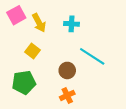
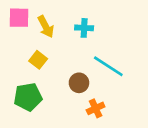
pink square: (16, 15) -> (19, 18), turned 30
orange cross: (67, 95) -> (96, 108), moved

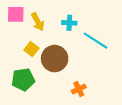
cyan line: (108, 66) -> (96, 41), moved
brown circle: (79, 83) -> (55, 59), moved, size x1.6

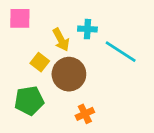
yellow arrow: (38, 22) -> (61, 40), moved
orange cross: (79, 89) -> (85, 114), moved

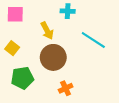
cyan cross: (87, 29) -> (68, 11), moved
yellow square: (40, 62) -> (12, 48), moved

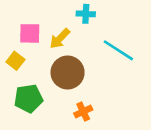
pink square: (15, 14) -> (30, 33), moved
yellow arrow: (47, 31) -> (60, 39), turned 72

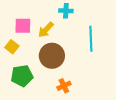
cyan line: (118, 50) -> (91, 39), turned 55

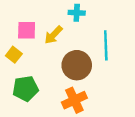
brown circle: (52, 56) -> (77, 65), moved
orange cross: (64, 86) -> (74, 100), size x1.5

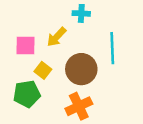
pink square: (27, 30) -> (26, 46), moved
yellow square: (14, 55) -> (43, 70), moved

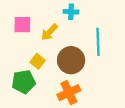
pink square: (26, 46) -> (22, 25), moved

